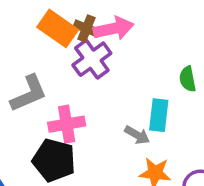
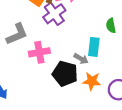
black pentagon: (54, 160) -> (65, 74), moved

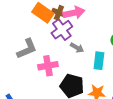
gray arrow: (81, 59) -> (77, 48), moved

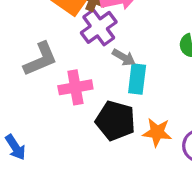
cyan rectangle: (99, 61) -> (137, 79), moved

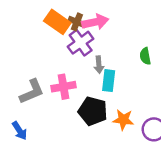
gray arrow: (124, 57) -> (99, 65), turned 56
gray L-shape: (40, 59) -> (32, 92), moved

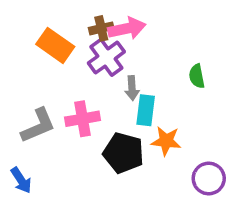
orange rectangle: (57, 22) -> (55, 45), moved
brown cross: (77, 22) -> (101, 28), turned -35
orange star: (123, 120) -> (166, 141), moved

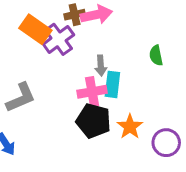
purple cross: (106, 57) -> (59, 39), moved
pink cross: (83, 119) -> (92, 92), moved
orange star: (166, 141) -> (130, 127), moved, turned 30

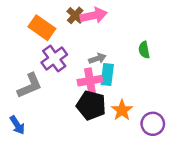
brown cross: (75, 15) -> (75, 15), turned -35
purple cross: (59, 39) -> (54, 59), moved
gray arrow: (101, 66) -> (97, 59), turned -105

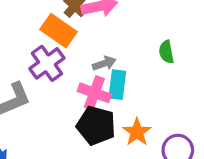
orange rectangle: (42, 28) -> (58, 31), moved
pink cross: (90, 81) -> (94, 93), turned 30

